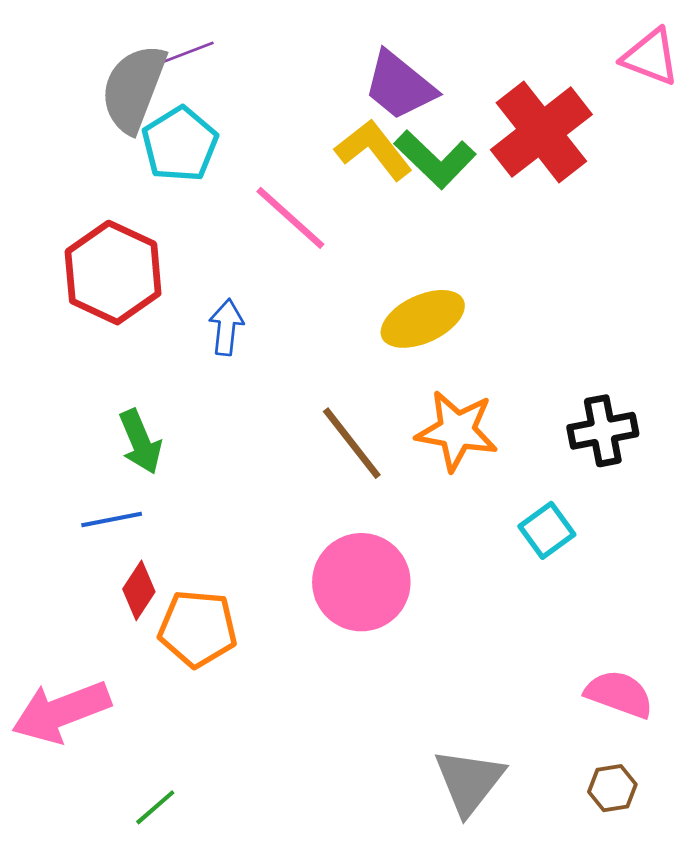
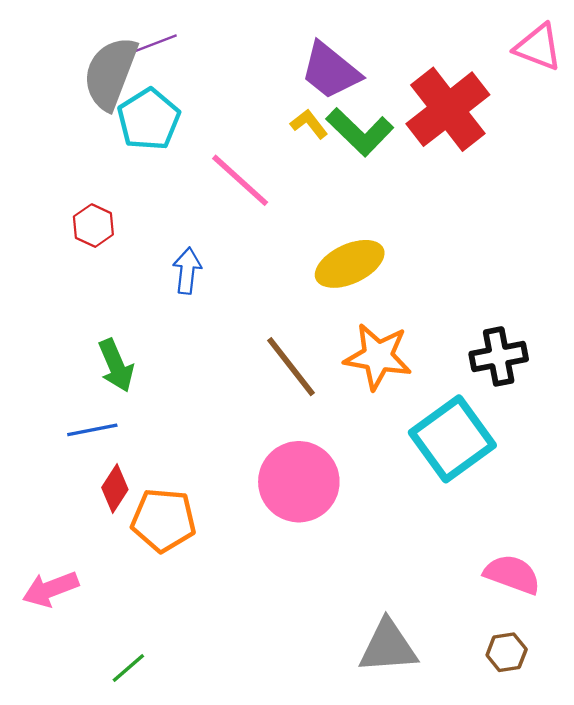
yellow L-shape: (374, 150) -> (309, 124), size x0.6
red hexagon: (113, 273) -> (93, 226), size x0.5
cyan square: (547, 530) -> (452, 439), size x1.8
pink arrow: (61, 712) -> (51, 589), size x0.7
gray triangle: (469, 781) -> (388, 647), turned 48

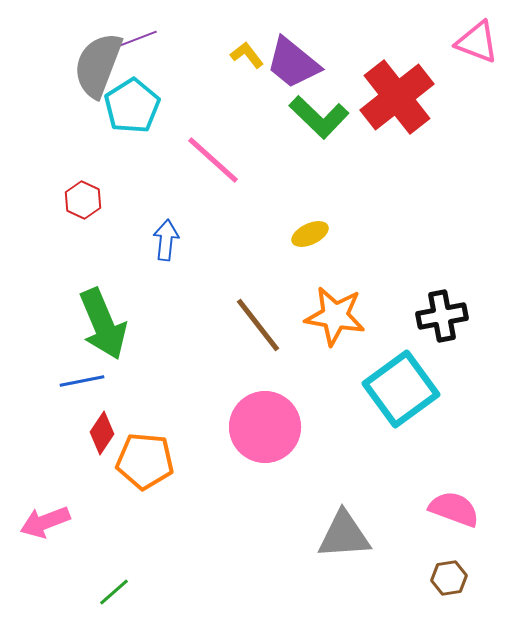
yellow L-shape: (309, 124) -> (247, 55), moved
yellow ellipse: (350, 264) -> (310, 234), size x0.6
green arrow: (116, 365) -> (103, 324), size x1.5
gray triangle: (388, 647) -> (344, 535), moved

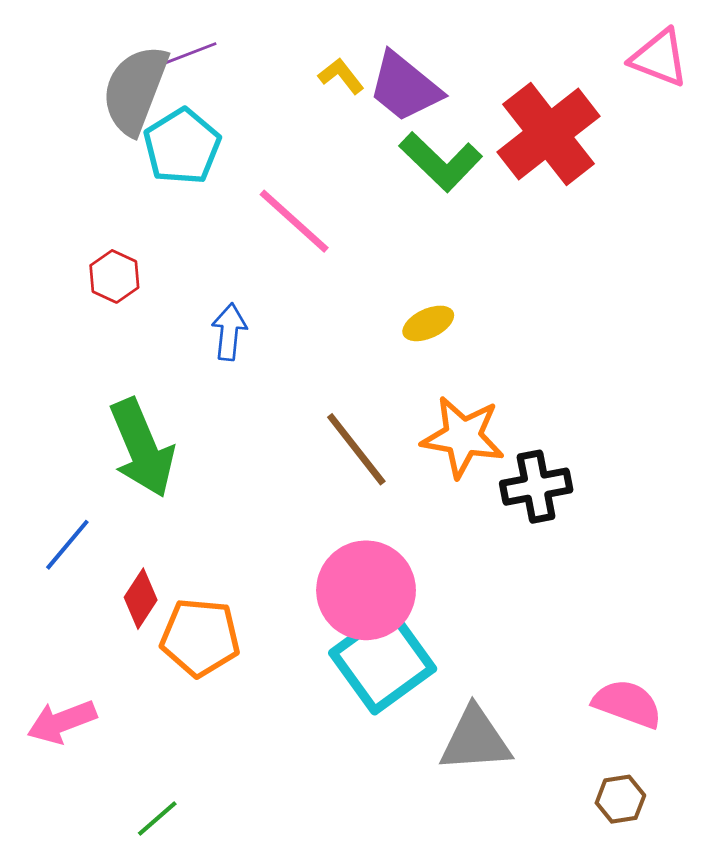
black cross: (442, 316) -> (536, 487), moved
blue line: (82, 381) -> (67, 545), moved, turned -39
cyan square: (401, 389) -> (383, 661), moved

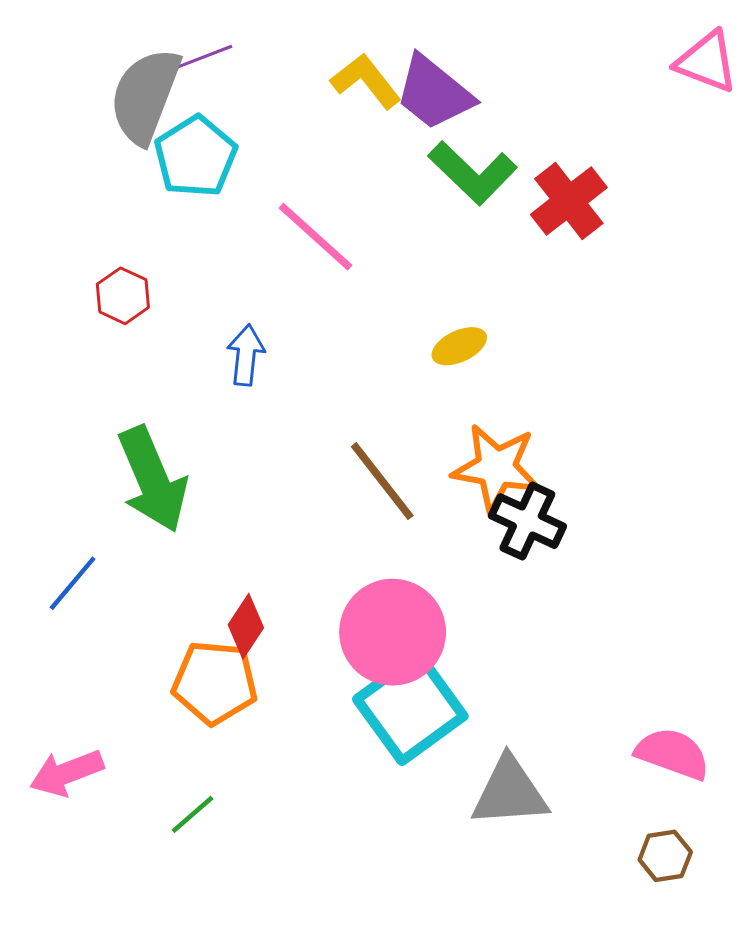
yellow L-shape: (341, 76) -> (366, 81), size x1.4
red cross: (549, 134) -> (569, 201), moved, size x0.7
black cross: (536, 487) -> (527, 521), moved, turned 36
red diamond: (141, 599) -> (246, 626), moved
green line: (157, 818) -> (193, 814), moved

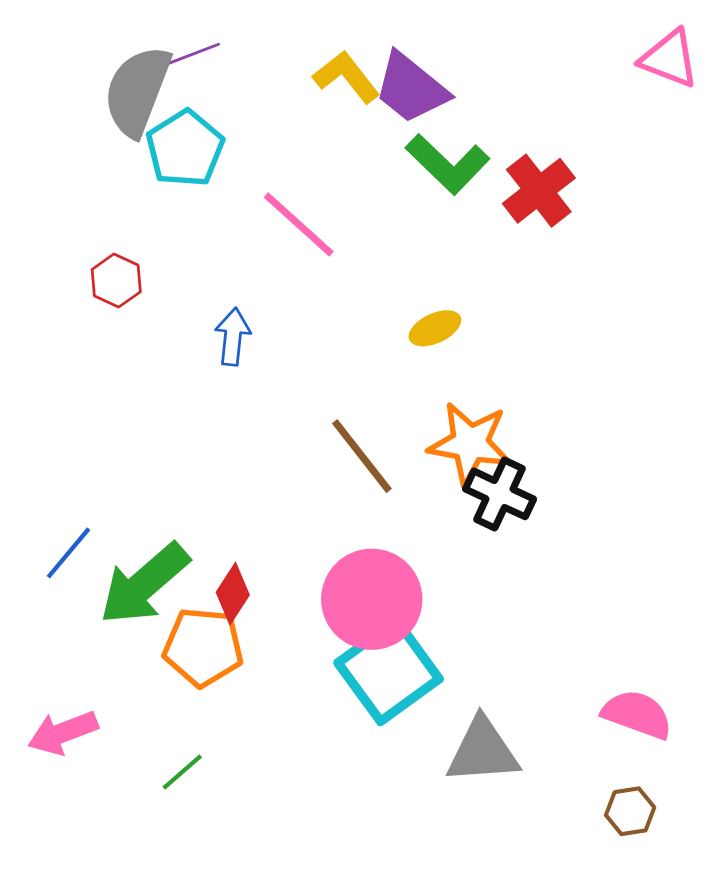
green arrow: (153, 480) -> (144, 584), moved, turned 72

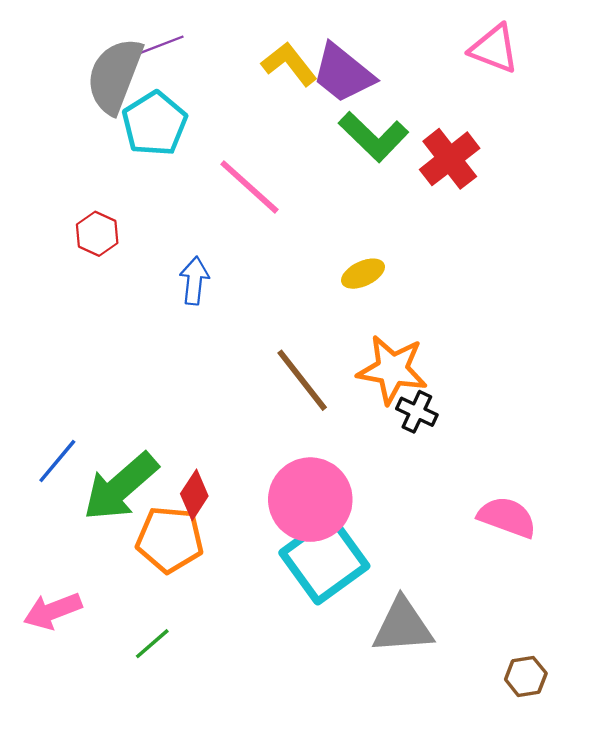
pink triangle: (669, 59) -> (494, 49), moved
black cross: (500, 494) -> (417, 412), size x0.7
pink semicircle: (637, 714) -> (507, 517), moved

